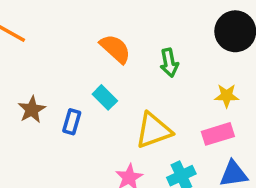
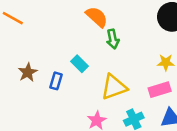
orange semicircle: (115, 49) -> (97, 17), moved
green arrow: (169, 63) -> (113, 39), moved

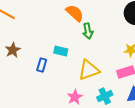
cyan rectangle: (79, 64) -> (61, 51), turned -32
brown star: (28, 72) -> (13, 50), moved

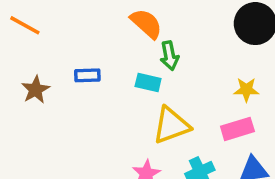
cyan rectangle: (61, 51) -> (148, 82), moved
blue rectangle: (42, 65) -> (87, 75), moved, turned 72

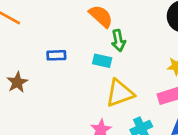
brown star: (36, 90) -> (17, 82), moved

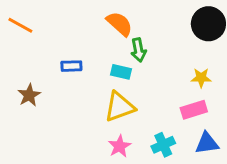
yellow triangle: (120, 93) -> (120, 107), moved

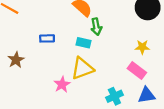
pink rectangle: (194, 110) -> (137, 71), turned 54
pink star: (120, 146) -> (62, 84), moved

